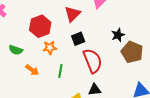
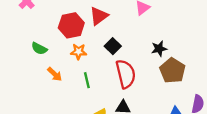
red triangle: (72, 14) -> (99, 16), moved
black square: (78, 39) -> (113, 46), turned -32
green line: (60, 71) -> (87, 80), turned -32

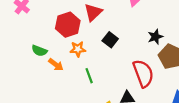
orange arrow: (55, 74) -> (56, 65), moved
red semicircle: (126, 74) -> (143, 73), moved

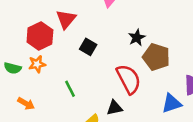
orange star: (78, 49) -> (37, 64), moved
orange arrow: (56, 65) -> (26, 104), moved

